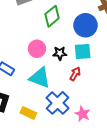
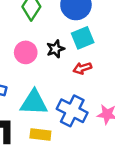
red arrow: (75, 74) -> (82, 68), turned -120
cyan triangle: (40, 78) -> (34, 103), moved

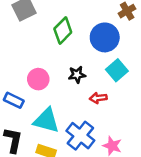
cyan square: (83, 38) -> (117, 70), moved, turned -30
pink circle: (26, 52) -> (38, 79), moved

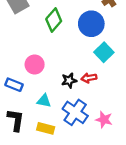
black star: (77, 75) -> (69, 80), moved
cyan triangle: (46, 120) -> (44, 101), size x0.6

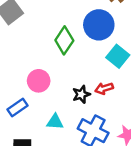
green diamond: (54, 20) -> (64, 40), moved
blue rectangle: (14, 85) -> (18, 107), turned -49

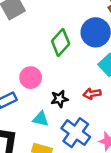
black star: (81, 94) -> (59, 99), moved

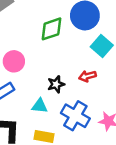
green diamond: (61, 42) -> (52, 29), turned 35
pink circle: (31, 78) -> (14, 61), moved

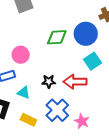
red arrow: (87, 76) -> (75, 82), size x1.6
cyan triangle: (40, 106) -> (24, 93), moved

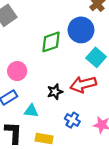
blue cross: (57, 110) -> (72, 120), size x0.6

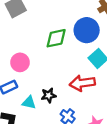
black star: (55, 92) -> (49, 95), moved

